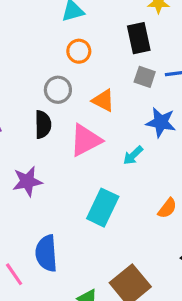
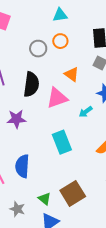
gray circle: (58, 90) -> (38, 49), moved
black semicircle: (43, 125) -> (31, 84), size x1.4
cyan rectangle: (103, 208) -> (62, 142), turned -55

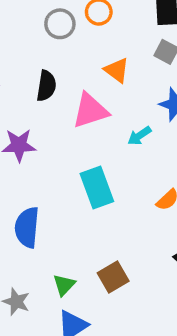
black semicircle: (31, 84) -> (46, 86), size x0.7
brown square: (73, 193) -> (113, 277), size x0.7
green triangle: (45, 199) -> (64, 285), turned 32

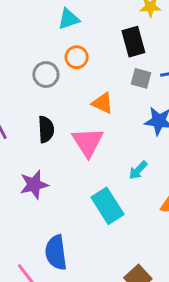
pink triangle: (90, 111) -> (88, 142), turned -32
cyan arrow: (139, 136) -> (138, 170), moved

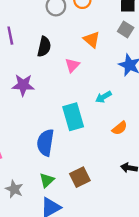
pink triangle: (88, 142) -> (72, 65), size x0.6
blue semicircle: (56, 252) -> (45, 143), moved

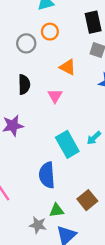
cyan arrow: (103, 97) -> (94, 138), moved
green triangle: (47, 180) -> (57, 210), turned 49
gray star: (14, 189) -> (38, 225), moved

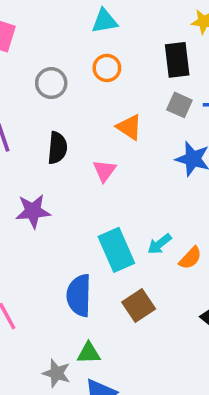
gray circle: (26, 43) -> (51, 83), moved
brown square: (87, 200) -> (139, 306), moved

